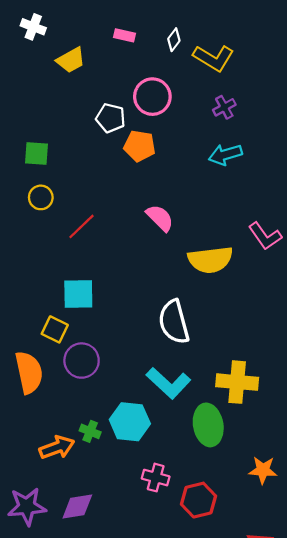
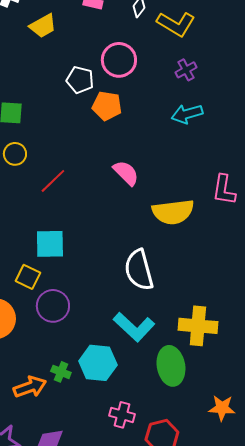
pink L-shape: (265, 236) -> (224, 190), turned 44

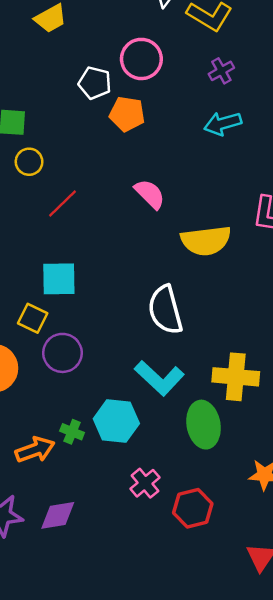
yellow circle: (15, 154) -> (29, 162), moved
pink cross: (122, 415) -> (145, 483), turned 35

